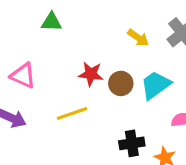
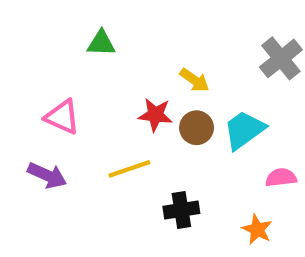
yellow arrow: (138, 38) -> (194, 80), moved
black cross: (132, 143) -> (181, 210), moved

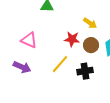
yellow line: (129, 169) -> (60, 64), turned -30
black cross: (181, 210) -> (85, 71), moved

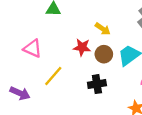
yellow line: (60, 64) -> (53, 76), moved
purple arrow: (22, 67) -> (20, 93), moved

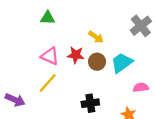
pink triangle: (33, 48) -> (50, 56), moved
black cross: (97, 84) -> (90, 103), moved

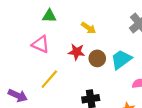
yellow arrow: (96, 37) -> (89, 28), moved
pink triangle: (50, 56) -> (41, 44), moved

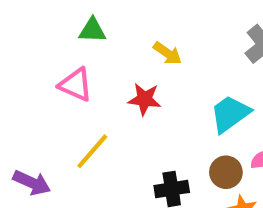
brown circle: (97, 58) -> (226, 172), moved

